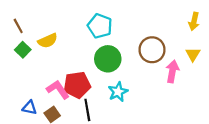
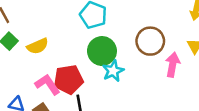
yellow semicircle: (48, 41) -> (38, 46), moved
cyan star: (118, 92) -> (113, 71), moved

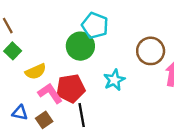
yellow semicircle: (38, 46) -> (36, 71), moved
green circle: (102, 51) -> (80, 46), moved

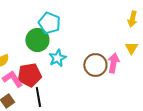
brown circle: (151, 51) -> (95, 65), moved
cyan star: (114, 80) -> (57, 58), moved

